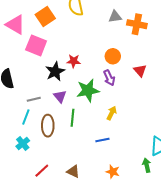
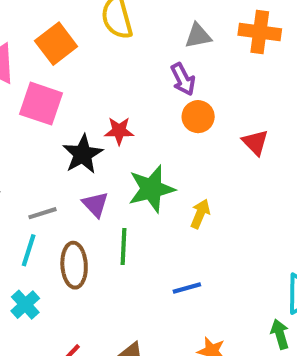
orange cross: (137, 24) -> (260, 32), moved
purple arrow: (109, 78) -> (183, 79), moved
yellow arrow: (112, 113) -> (200, 214), moved

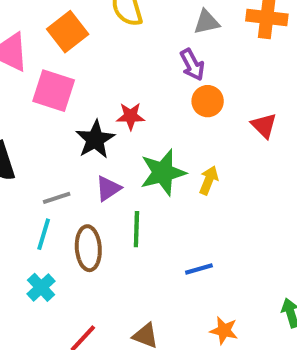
purple triangle: (95, 204) -> (108, 188), turned 40
yellow arrow: (200, 214) -> (209, 180), moved

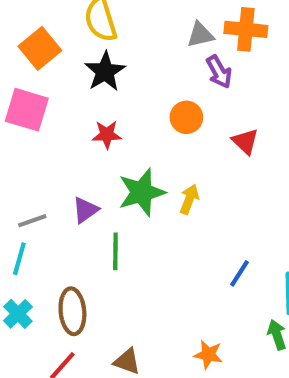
gray triangle: (206, 22) -> (200, 35), moved
purple arrow: (192, 65) -> (219, 72), moved
black star: (95, 139) -> (105, 72), moved
brown ellipse: (88, 248) -> (72, 311), moved
blue line: (199, 269) -> (239, 273), moved, turned -40

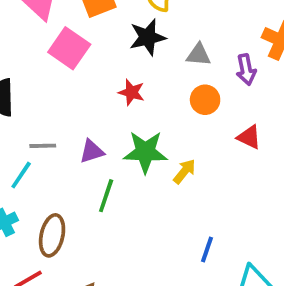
gray triangle: (200, 35) -> (199, 55), moved
red triangle: (245, 141) -> (249, 137), turned -36
blue line: (239, 273) -> (207, 250), turned -32

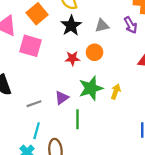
orange circle: (205, 100) -> (95, 52), moved
cyan line: (21, 175) -> (37, 131), moved

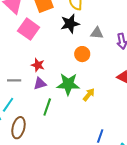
red star: (72, 58) -> (38, 65), moved

